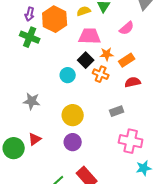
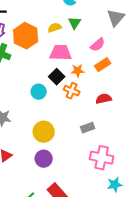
orange rectangle: (127, 60) -> (103, 65), moved

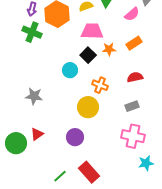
pink semicircle: (98, 45) -> (132, 14), moved
orange cross: (72, 91) -> (100, 85), moved
gray rectangle: (88, 128) -> (132, 106), moved
yellow circle: (44, 132) -> (88, 107), moved

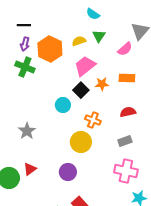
pink trapezoid: (92, 31) -> (85, 66), turned -40
orange rectangle: (134, 43) -> (127, 78), turned 35
gray star: (34, 96) -> (27, 131), turned 30

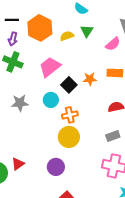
orange hexagon: (50, 49) -> (40, 28), moved
pink trapezoid: (85, 66) -> (50, 67), moved
orange cross: (93, 120) -> (70, 115), moved, turned -35
gray star: (27, 131) -> (20, 103), moved, turned 30

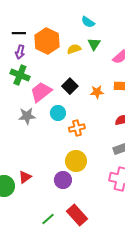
pink trapezoid: (50, 67) -> (41, 92), moved
black square: (69, 85) -> (70, 86), moved
yellow circle: (69, 137) -> (76, 161), moved

